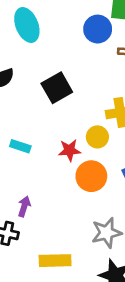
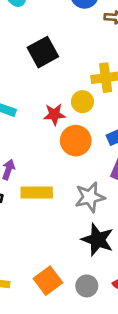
yellow rectangle: (55, 261) -> (37, 192), moved

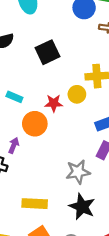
orange circle: (76, 141) -> (35, 124), moved
yellow rectangle: (37, 192) -> (35, 204), moved

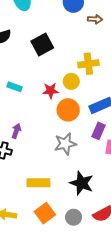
orange circle: (35, 124) -> (68, 110), moved
gray star: (78, 172) -> (65, 144), moved

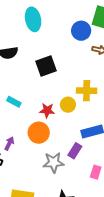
orange circle: (68, 110) -> (39, 133), moved
purple rectangle: (99, 131) -> (75, 151), moved

